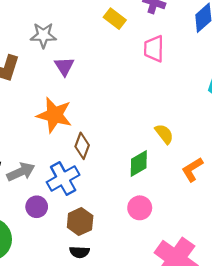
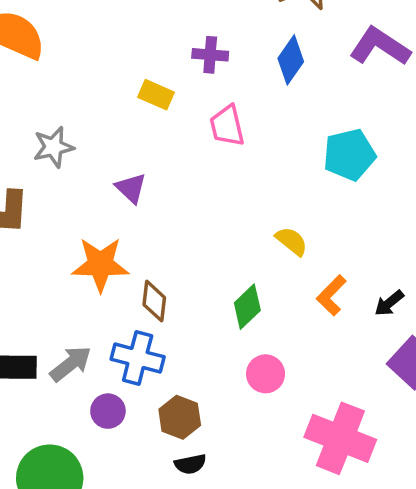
purple triangle: (64, 66) -> (131, 188), moved
yellow semicircle: (164, 134) -> (292, 241), moved
blue cross: (63, 178) -> (138, 358), turned -32

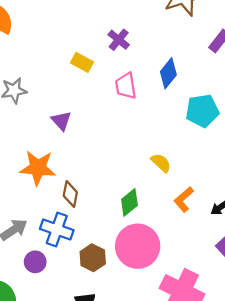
purple cross: (210, 55) -> (119, 40), turned 30
blue diamond: (291, 60) -> (168, 73), moved
pink circle: (266, 374) -> (138, 246), size x1.8
brown hexagon: (180, 417) -> (93, 258), moved

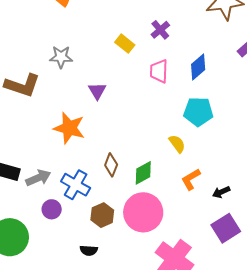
cyan pentagon: (202, 111) -> (198, 112), moved
brown diamond: (70, 194) -> (111, 165), moved

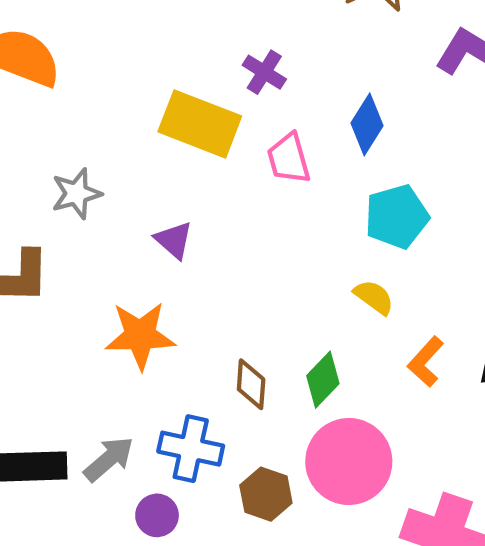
yellow rectangle: (125, 44) -> (200, 124), size x1.8

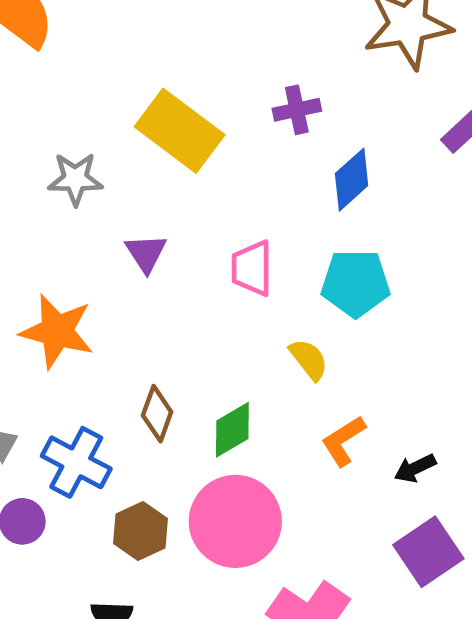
purple cross: (264, 72) -> (297, 110), moved, turned 30
pink trapezoid: (289, 159) -> (252, 268), moved
gray star: (76, 194) -> (75, 179), moved
purple triangle: (174, 240) -> (146, 253), moved

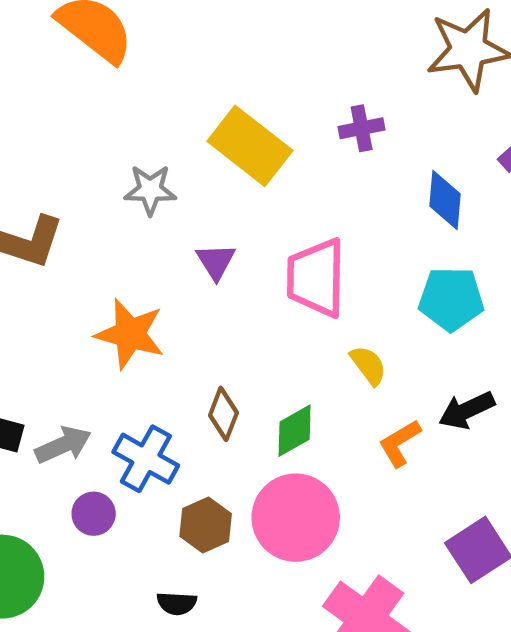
blue diamond: (352, 180) -> (445, 200), moved, turned -44
pink trapezoid: (252, 268) -> (316, 278), size x1.5
cyan pentagon: (355, 283) -> (451, 299), moved
black arrow: (415, 468) -> (467, 410), moved, size x1.4

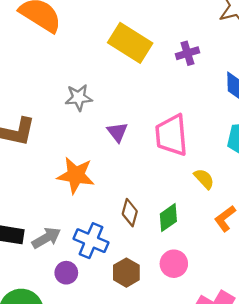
yellow rectangle: (250, 146) -> (130, 43), moved
pink circle: (296, 518) -> (174, 264), size x0.6

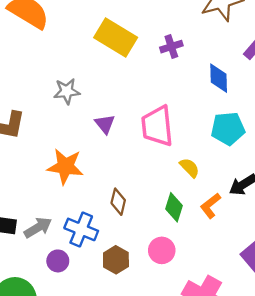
green diamond: (168, 218) -> (174, 207), moved, turned -36

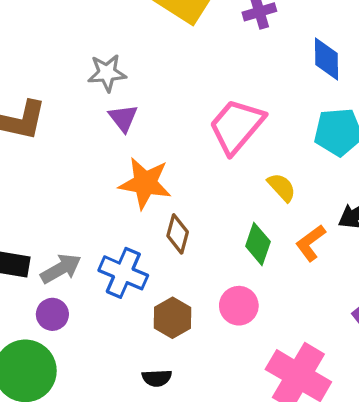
purple triangle: (105, 124) -> (123, 118), moved
pink trapezoid: (157, 126) -> (236, 126), turned 45
orange star: (65, 166) -> (145, 183), moved
purple circle: (58, 261) -> (52, 314), moved

